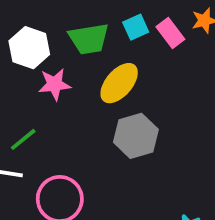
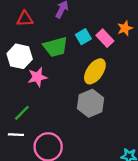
yellow ellipse: (119, 83) -> (95, 71), moved

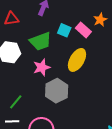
cyan square: (83, 37) -> (64, 30), turned -32
pink star: (37, 77) -> (42, 67), moved
gray hexagon: (91, 103) -> (57, 91), moved

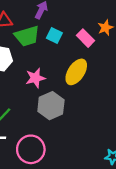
cyan square: (64, 30) -> (54, 36), moved
green trapezoid: (40, 41) -> (27, 36), moved

